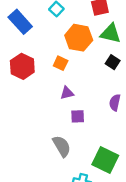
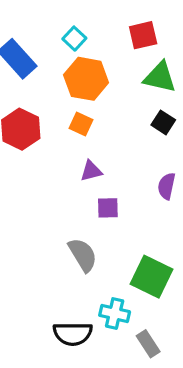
orange hexagon: (79, 38) -> (86, 79), moved

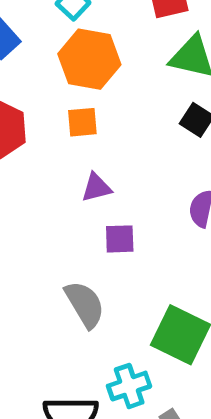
orange square: (81, 124) -> (82, 122), turned -30
cyan cross: (115, 314) -> (129, 386), turned -32

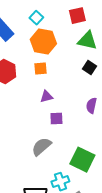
gray semicircle: (85, 304) -> (41, 147), turned -100

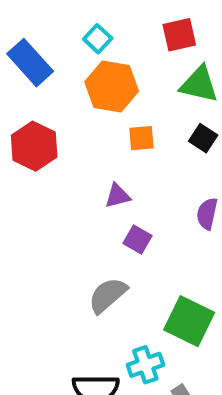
orange square: (40, 69) -> (141, 138), moved
purple square: (56, 119) -> (137, 240), turned 32

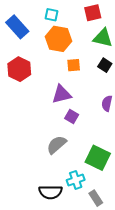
cyan square: (98, 39) -> (51, 15), turned -32
purple triangle: (118, 196) -> (62, 94), size x1.5

